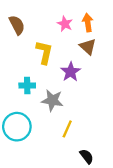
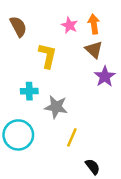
purple star: (71, 72) -> (105, 76), moved

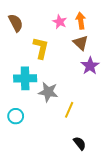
cyan cross: (29, 91) -> (25, 78), size x1.5
cyan circle: (18, 135) -> (16, 116), size x0.6
yellow line: (72, 137) -> (69, 110), moved

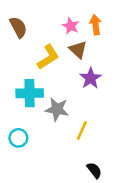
brown triangle: (81, 43) -> (78, 50), moved
yellow L-shape: (41, 48) -> (48, 57), turned 45
purple star: (90, 66) -> (91, 78), moved

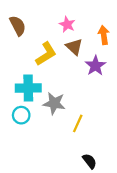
orange arrow: (96, 25) -> (104, 35), moved
purple star: (91, 78) -> (95, 66), moved
cyan circle: (18, 138) -> (21, 115), moved

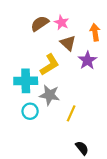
brown semicircle: (18, 26) -> (40, 24), moved, turned -96
yellow L-shape: (46, 54) -> (50, 65), moved
cyan circle: (21, 115) -> (30, 111), moved

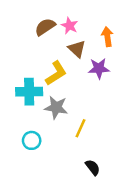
purple star: (87, 60) -> (99, 68), turned 30
cyan circle: (30, 111) -> (32, 140), moved

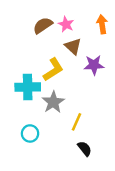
orange arrow: (107, 37) -> (102, 24), moved
gray star: (56, 107) -> (53, 102), turned 30
black semicircle: (93, 167) -> (85, 149), moved

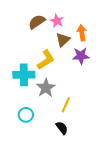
orange arrow: (102, 24) -> (82, 33), moved
brown triangle: (73, 46) -> (63, 40), turned 35
black semicircle: (85, 149) -> (62, 128), moved

